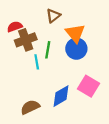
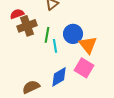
orange triangle: (75, 33) -> (88, 45), moved
cyan line: (37, 62) -> (55, 46), moved

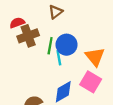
blue circle: (73, 34) -> (67, 45), moved

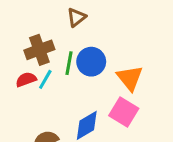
red semicircle: (17, 23) -> (26, 79), moved
cyan line: (59, 58) -> (45, 79), moved, turned 40

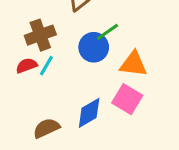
green line: (69, 63) -> (107, 32), moved, turned 45
orange triangle: (130, 78) -> (133, 64), turned -44

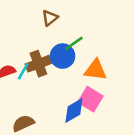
brown cross: (40, 35) -> (38, 64), moved
blue diamond: (89, 113) -> (74, 111), moved

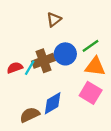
green line: (74, 43) -> (91, 46), moved
blue diamond: (74, 111) -> (53, 103), moved

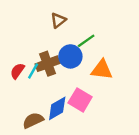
green line: (91, 46) -> (86, 41), moved
red semicircle: (15, 68) -> (17, 71), turned -35
pink square: (91, 93) -> (80, 100), moved

